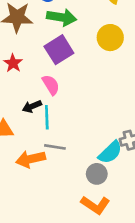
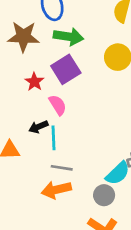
red star: (13, 63) -> (34, 82), moved
orange arrow: (31, 159) -> (56, 190), moved

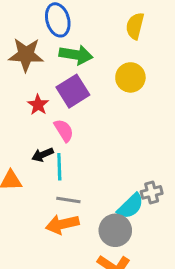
gray circle: (104, 195) -> (115, 230), size x1.4

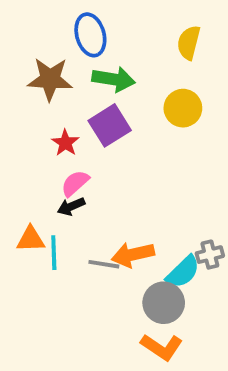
pink semicircle: (64, 130) -> (75, 183), moved, turned -100
cyan line: (59, 167) -> (54, 253), moved
orange arrow: (62, 224) -> (133, 255), moved

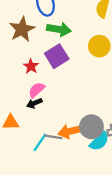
brown star: (50, 79) -> (22, 29), turned -30
cyan line: (54, 253) -> (40, 142), moved, turned 36
gray circle: (164, 303) -> (91, 127), moved

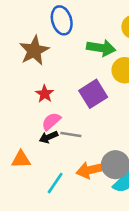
green arrow: (59, 29) -> (101, 48), moved
purple square: (57, 56) -> (93, 94), moved
gray line: (53, 137) -> (71, 134), moved

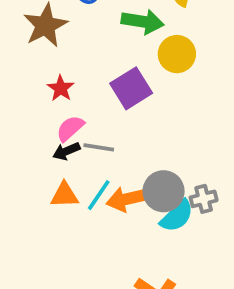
orange triangle: (21, 159) -> (64, 195), moved
cyan line: (55, 183) -> (99, 195), moved

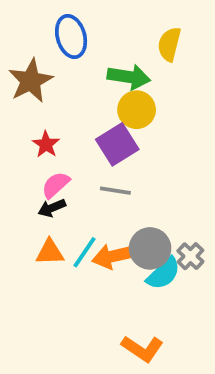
yellow circle: (177, 54) -> (137, 110), moved
gray line: (99, 147) -> (115, 191), moved
gray cross: (204, 199) -> (190, 256), turned -32

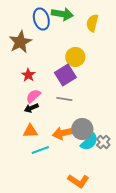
green arrow: (129, 77) -> (62, 14), moved
cyan line: (85, 252) -> (40, 150), moved, turned 36
gray cross: (190, 256) -> (103, 142), moved

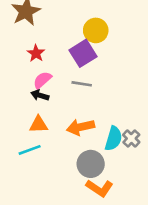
black arrow: (31, 108) -> (40, 95), turned 40
gray circle: (82, 129) -> (91, 164), moved
cyan semicircle: (89, 142) -> (114, 139), turned -30
cyan line: (40, 150) -> (30, 150), moved

